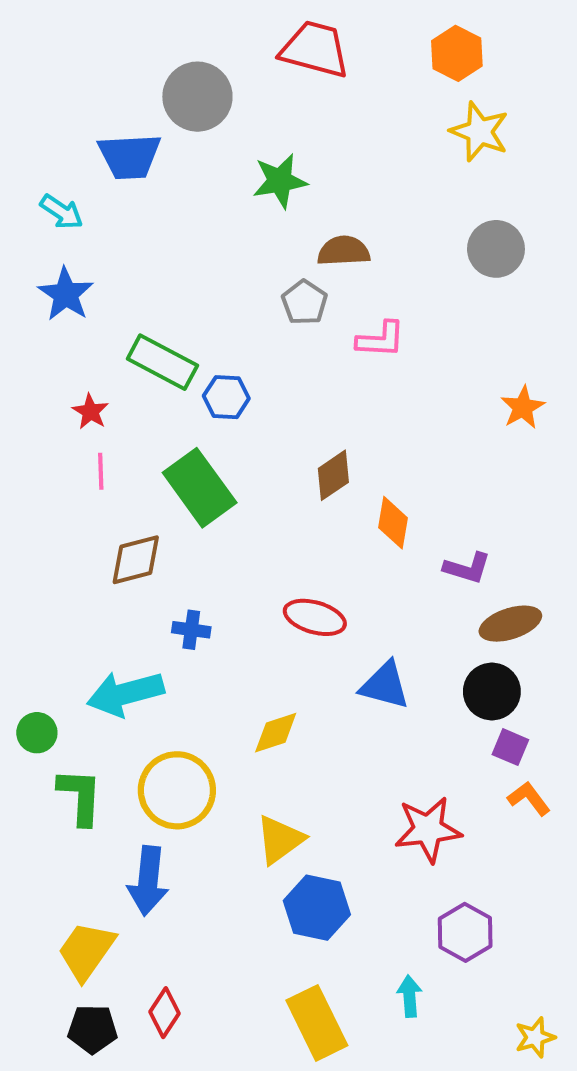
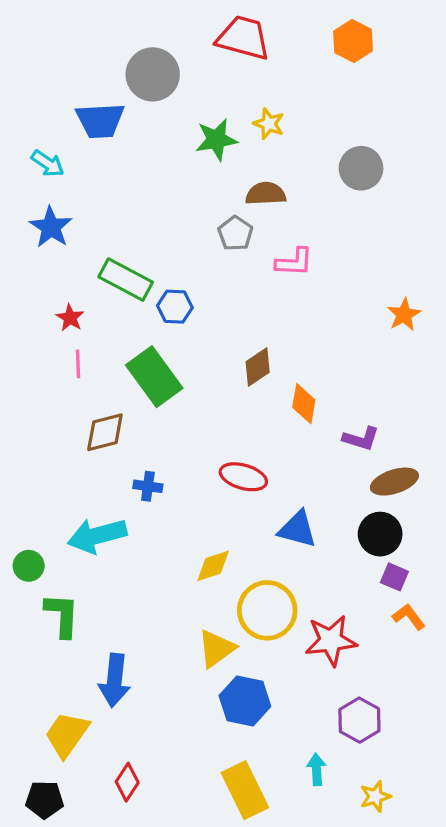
yellow star: (479, 132) -> (269, 124), moved, size x0.7
gray circle: (496, 249) -> (361, 168), moved
yellow circle: (177, 790) -> (267, 610), moved
black pentagon: (92, 1029) -> (45, 800), moved
yellow star: (535, 1037) -> (375, 796), moved

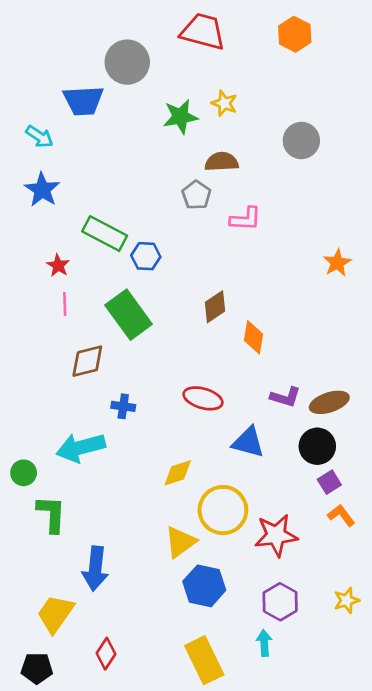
purple L-shape: (361, 439) -> (285, 397), moved
purple square: (394, 577) -> (329, 482), turned 35
purple hexagon: (359, 720) -> (280, 602), moved
yellow star: (375, 796) -> (347, 600), moved

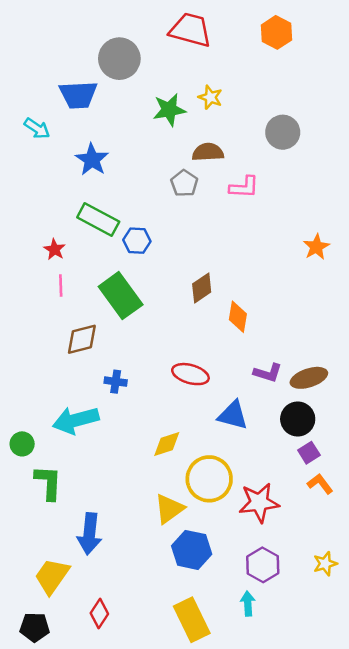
blue star: (42, 190) -> (92, 160), moved
pink L-shape: (246, 219) -> (244, 187), moved

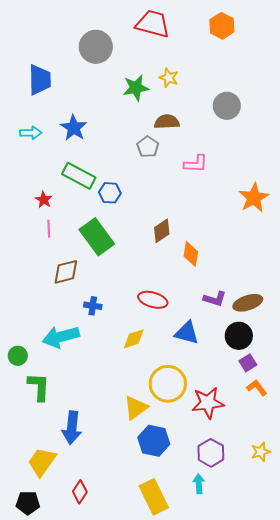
blue trapezoid: (78, 95) -> (40, 80), moved, turned -88
cyan arrow: (37, 128) -> (31, 133), moved, turned -35
pink L-shape: (244, 187) -> (196, 164), moved
orange star: (316, 247) -> (254, 198), size x1.4
yellow diamond: (167, 444) -> (134, 339), moved

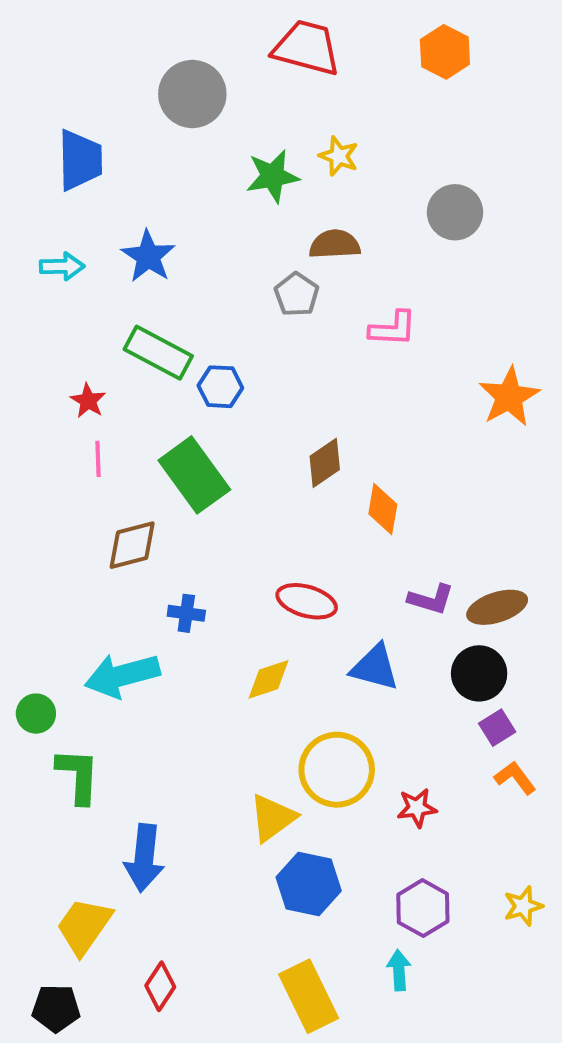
red star: (208, 403) -> (417, 808), size x0.6

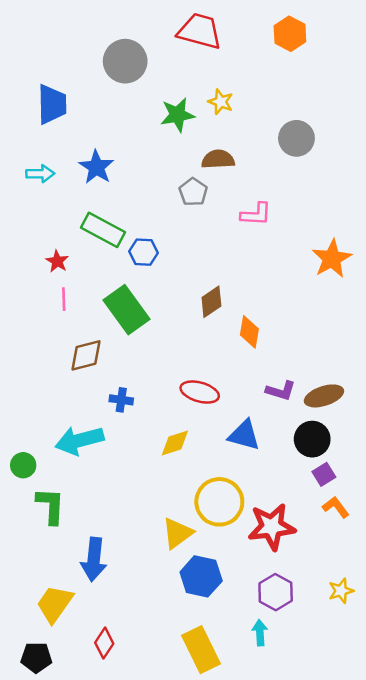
red star: (417, 808) -> (272, 527), size x1.8

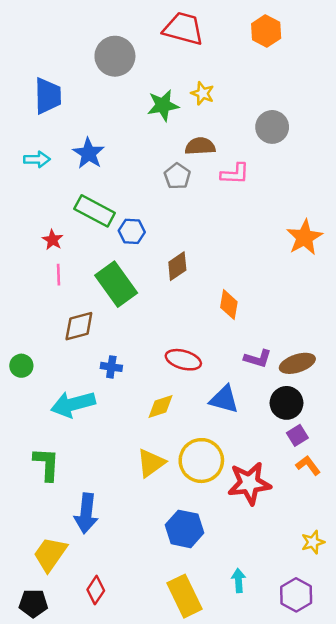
pink L-shape: (256, 214) -> (235, 174), moved
brown diamond: (211, 302) -> (177, 266), moved
green circle: (23, 465) -> (21, 366), moved
yellow triangle: (177, 533) -> (151, 463), moved
purple hexagon: (276, 592) -> (296, 595), moved

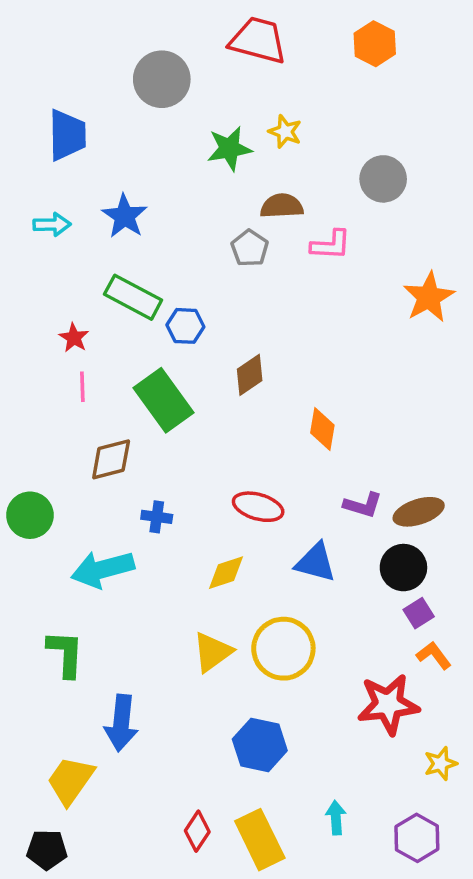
orange star: (305, 237) -> (429, 297), moved
green circle: (21, 366) -> (30, 515), size x1.4
red star: (249, 483) -> (388, 704), moved
red diamond: (96, 590) -> (197, 831), moved

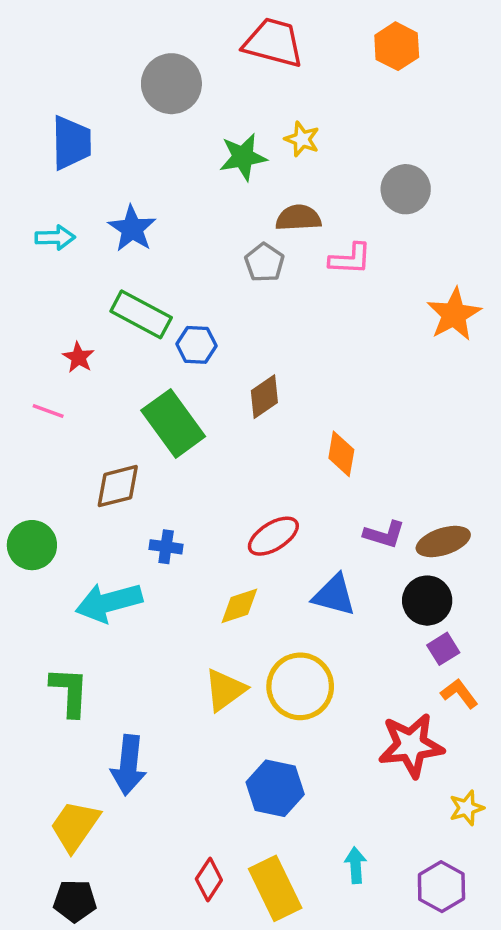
pink line: (82, 387) -> (48, 411), moved, turned -68
red ellipse: (258, 507) -> (273, 536), turned -48
black pentagon: (47, 850) -> (75, 901), moved

